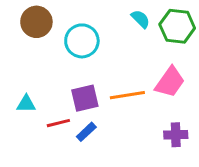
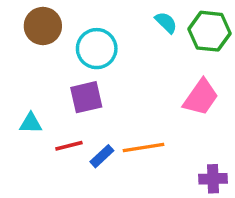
orange line: (127, 95) -> (144, 148), moved
purple square: (85, 98) -> (86, 97), moved
purple cross: (176, 135) -> (213, 179), moved

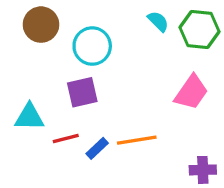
cyan triangle: (31, 123) -> (29, 117), size x1.4

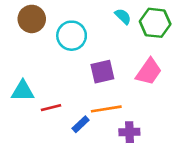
purple square: (82, 92) -> (102, 72), moved
blue rectangle: (97, 148) -> (81, 124), moved
purple cross: (203, 170) -> (129, 132), moved

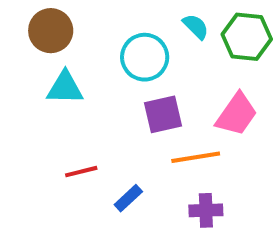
cyan circle: (72, 36) -> (145, 57), moved
cyan triangle: (23, 91) -> (65, 88), moved
orange line: (106, 109) -> (196, 157), moved

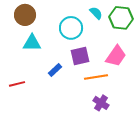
red line: (81, 172) -> (17, 84), moved
blue rectangle: (128, 198) -> (55, 70), moved
purple cross: (206, 210) -> (101, 103), turned 35

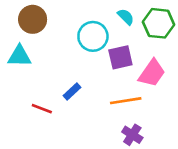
cyan triangle: (32, 43) -> (19, 56), moved
purple square: (80, 56) -> (120, 57), moved
red line: (17, 84) -> (42, 109), moved, turned 35

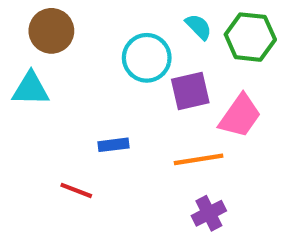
blue rectangle: (72, 91) -> (114, 145), turned 36
red line: (42, 109) -> (76, 190), moved
purple cross: (132, 135) -> (209, 213), turned 30

